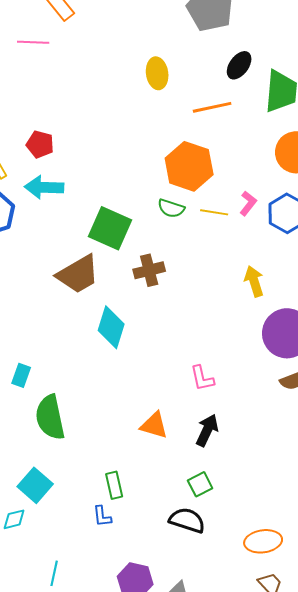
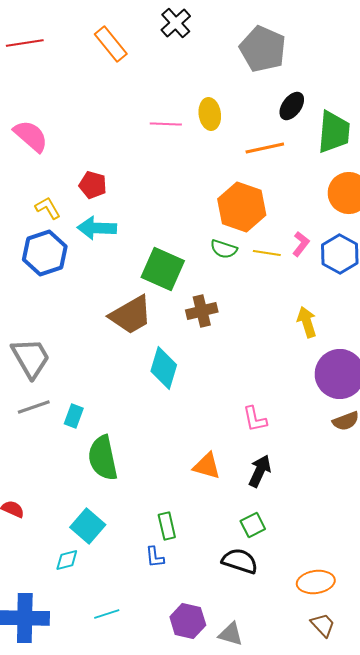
pink line: (33, 42) -> (166, 124), moved
cyan line: (54, 573) -> (107, 614), turned 60

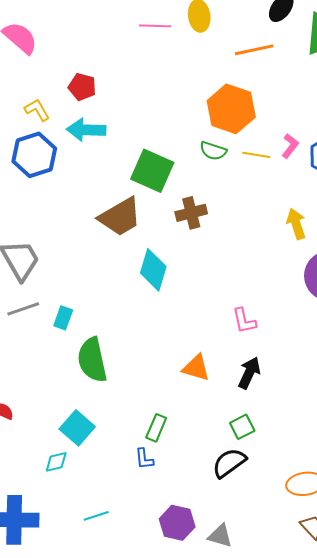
green rectangle: (167, 526) -> (156, 428), turned 36
black semicircle: (240, 561) -> (229, 463), turned -54

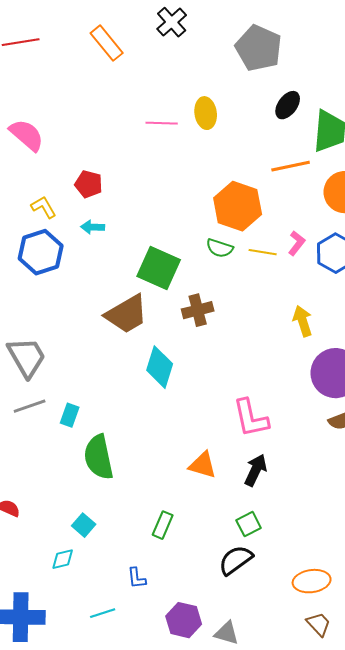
orange line: (254, 50) -> (291, 166), moved
cyan arrow: (86, 130) -> (93, 227), size x0.6
pink L-shape: (244, 321) -> (251, 418), size x1.5
cyan square: (77, 428) -> (84, 525), size x0.7
blue L-shape: (144, 459) -> (137, 578), moved

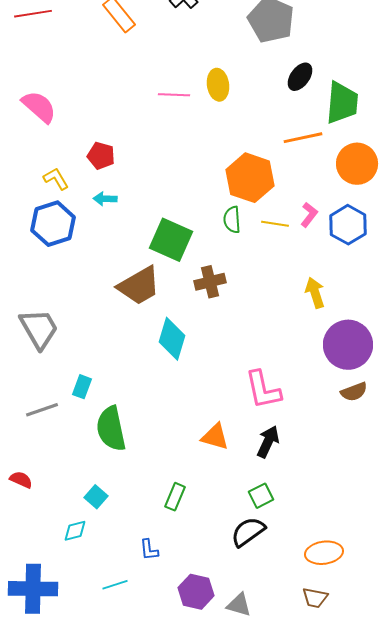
green semicircle: (220, 248) -> (232, 220), turned 68
gray line: (30, 406) -> (42, 410), moved
brown trapezoid: (319, 624) -> (315, 598), moved, turned 144

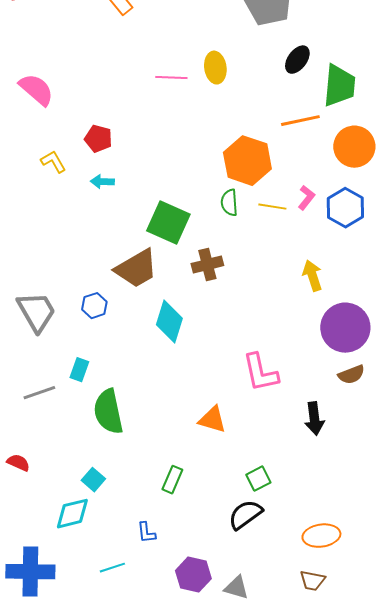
blue hexagon: (53, 224) -> (94, 306), moved, size x0.6
black arrow: (268, 442) -> (314, 419), moved, turned 148
cyan diamond: (75, 531) -> (72, 514), size x1.5

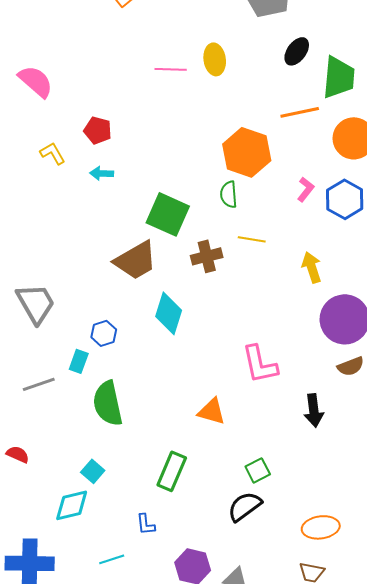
yellow line: (272, 207) -> (252, 239), moved
blue hexagon: (94, 306) -> (104, 333), moved
green rectangle: (172, 480) -> (172, 471), size x1.4

